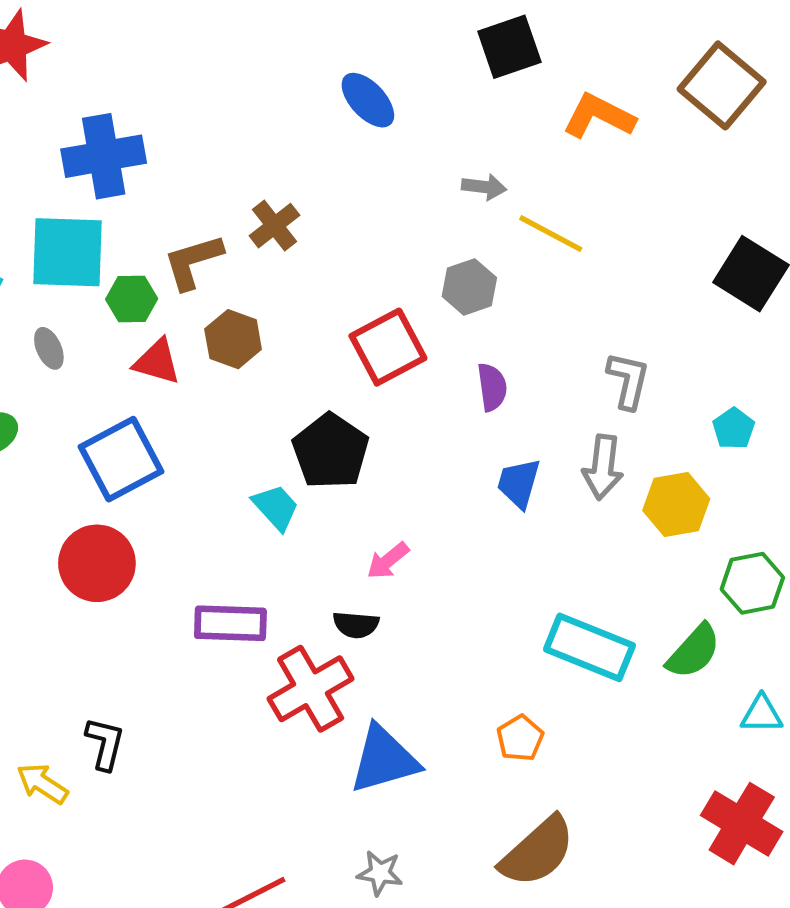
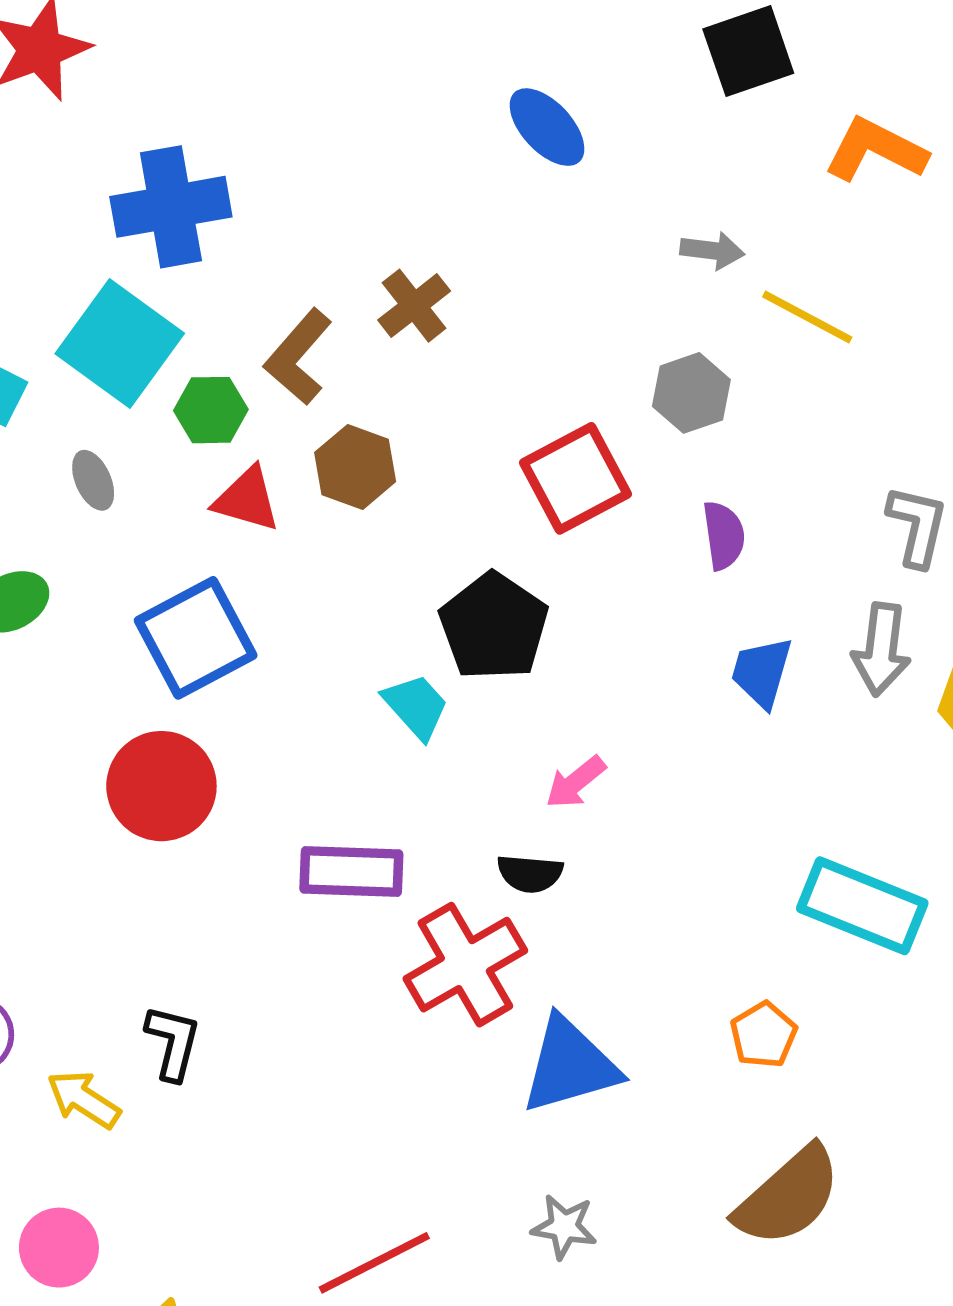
cyan square: (68, 252) -> (120, 344), turned 34
brown L-shape: (193, 262) -> (298, 357), turned -32

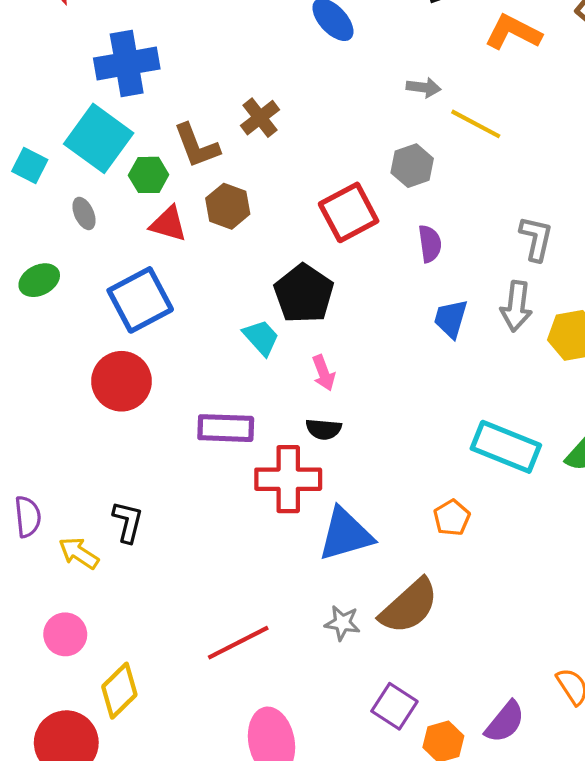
brown L-shape: (298, 357) -> (196, 146), turned -62
pink arrow: (576, 782) -> (324, 373), moved, turned -72
red cross: (465, 965) -> (288, 479), turned 30
brown semicircle: (788, 1196) -> (409, 606), moved

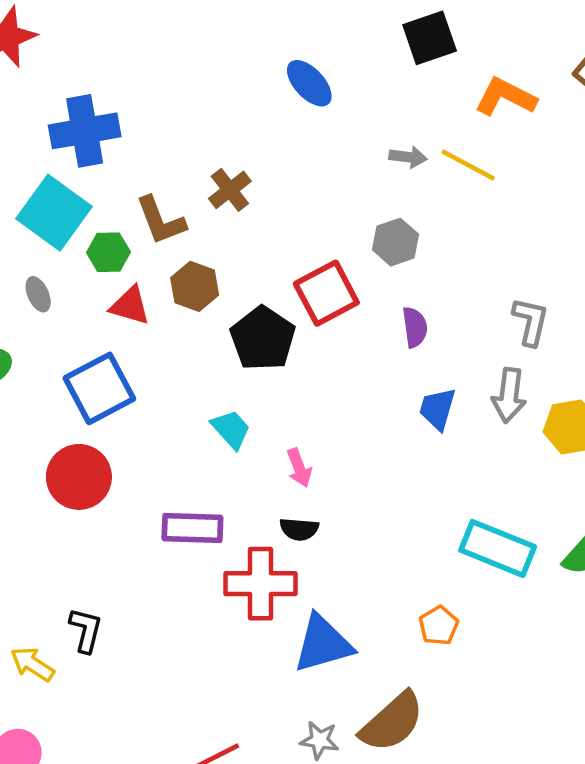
yellow line: (476, 124) -> (468, 165), moved
black pentagon: (304, 294) -> (263, 339), moved

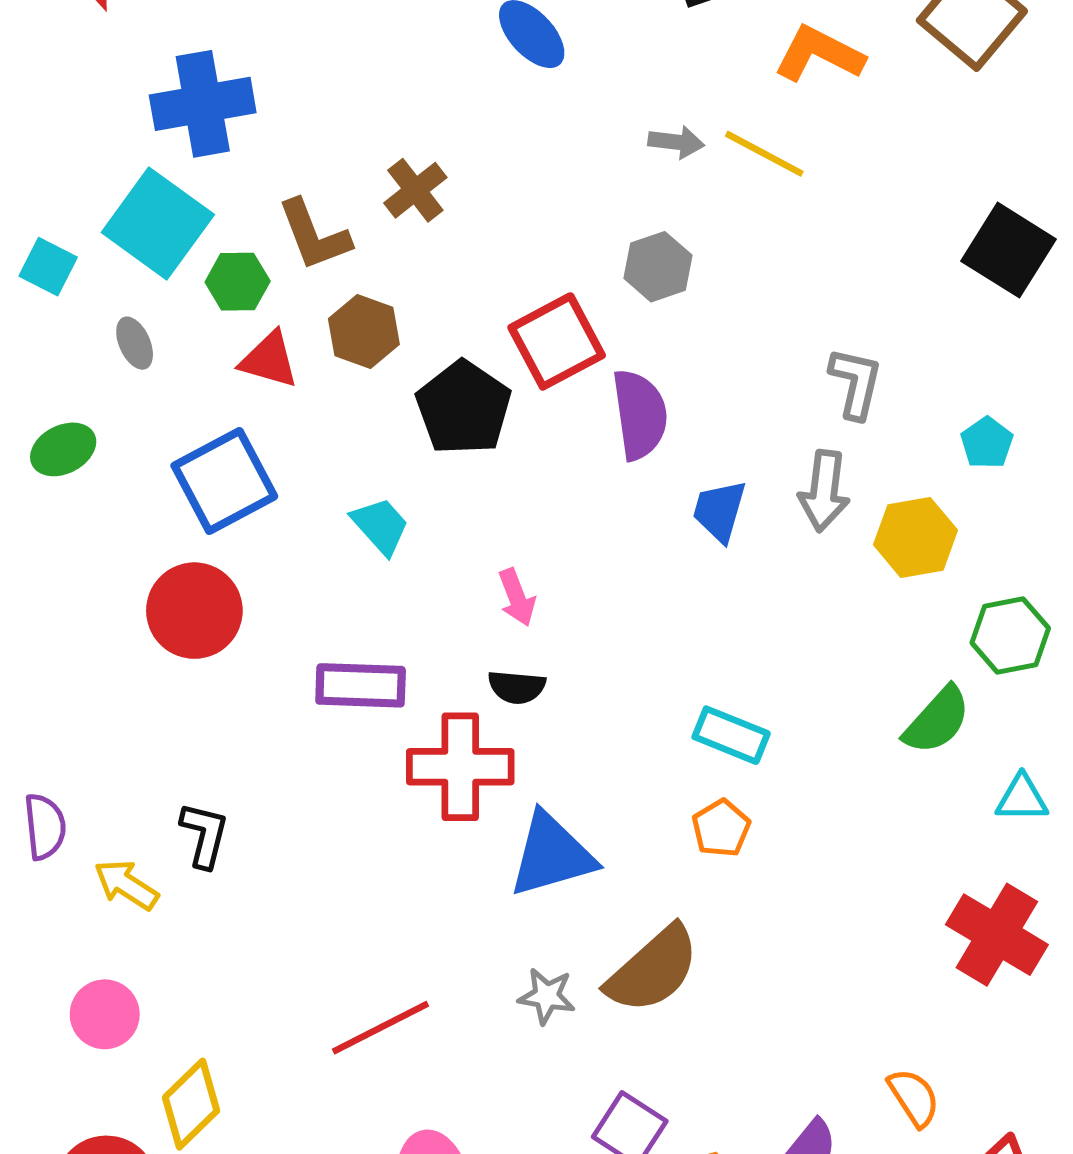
purple semicircle: (415, 327) -> (640, 415), moved, size x1.5
cyan trapezoid: (231, 429) -> (380, 526), moved
cyan rectangle: (498, 548) -> (731, 735), moved, size x0.7

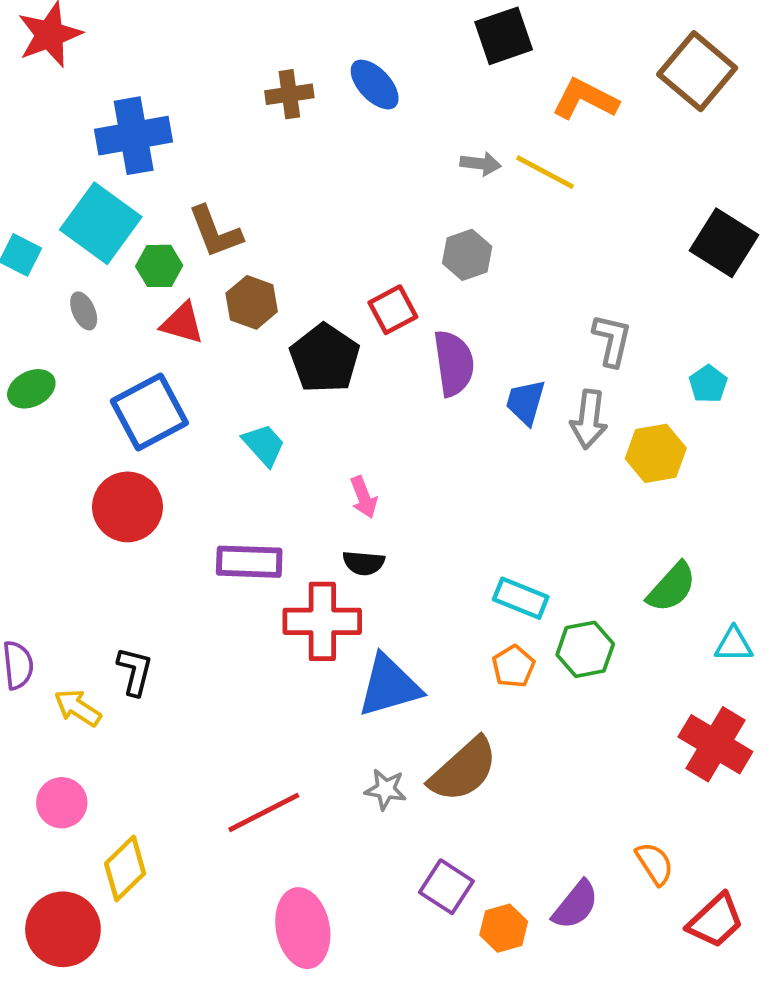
brown cross: (415, 190) -> (289, 94), moved, turned 30
red square: (557, 341) -> (393, 310), size x0.7
blue trapezoid: (719, 511) -> (526, 402), moved
green hexagon: (1010, 636) -> (585, 649), moved

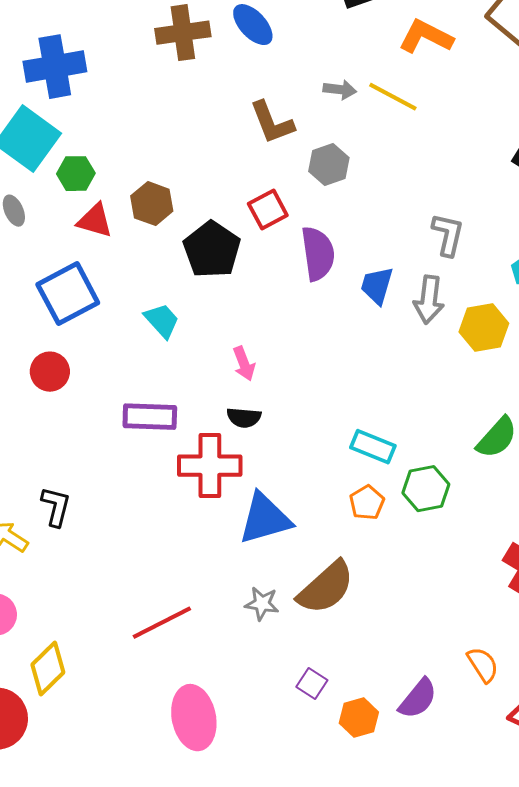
brown cross: (289, 94) -> (183, 33), size x1.4
brown L-shape: (215, 232) -> (272, 123), moved
red circle: (127, 507) -> (50, 372), size x0.7
purple square: (446, 887) -> (312, 684), size x0.7

